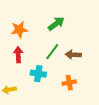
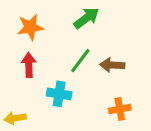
orange cross: (69, 83) -> (120, 109), moved

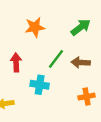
green arrow: (86, 18) -> (81, 27), moved
orange star: (30, 27) -> (35, 27), moved

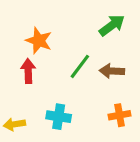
orange star: (35, 27) -> (39, 41), moved, turned 30
cyan cross: (40, 85) -> (59, 117), moved

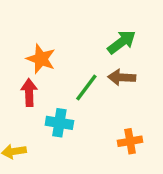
brown arrow: (112, 71) -> (122, 77), moved
cyan cross: (59, 117) -> (59, 123), moved

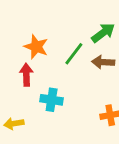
green line: (86, 87) -> (74, 54), moved

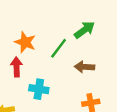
brown arrow: (103, 62) -> (84, 67), moved

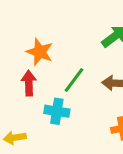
green line: (59, 48) -> (74, 80), moved

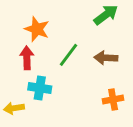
cyan cross: (57, 111) -> (40, 88), moved

